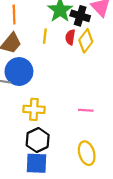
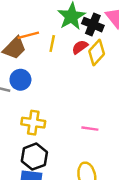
orange line: (14, 14) -> (28, 35), moved, turned 72
red semicircle: (70, 37) -> (80, 47), turned 40
blue circle: (19, 72) -> (20, 80), size x0.7

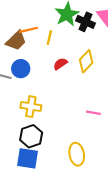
red semicircle: (80, 47) -> (60, 64), moved
yellow diamond: (97, 53) -> (86, 61), moved
pink line: (90, 129) -> (93, 113), moved

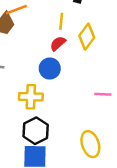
yellow line: (49, 38) -> (61, 21), moved
blue circle: (21, 69) -> (50, 69), moved

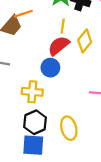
red semicircle: (58, 43) -> (59, 46), size x1.5
yellow ellipse: (90, 144) -> (69, 128), moved

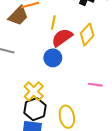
yellow line: (63, 26) -> (53, 23), moved
yellow cross: (32, 92) -> (34, 91), moved, turned 36

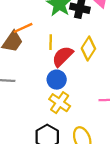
yellow cross: (34, 91) -> (60, 103), moved

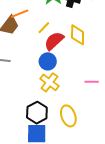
yellow line: (51, 42) -> (44, 28), turned 40
yellow diamond: (88, 49) -> (78, 35), turned -35

